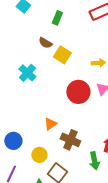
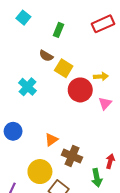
red circle: (78, 92) -> (80, 90), moved
blue circle: (13, 141) -> (13, 131), moved
yellow circle: (39, 155) -> (40, 172), size x1.5

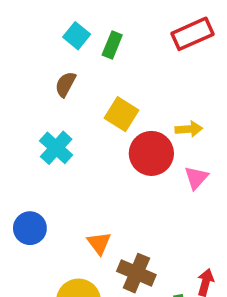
cyan square: (23, 18) -> (77, 36), moved
brown semicircle: (46, 56) -> (65, 84), moved, turned 88
orange triangle: (51, 140) -> (99, 243), turned -32

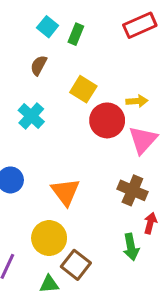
pink triangle: (196, 178) -> (143, 140), size x1.5
orange triangle: (99, 243) -> (65, 192), size x1.5
brown cross: (136, 273) -> (132, 190), moved

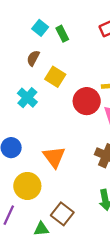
green rectangle: (76, 34) -> (62, 34), turned -49
yellow square: (83, 89) -> (55, 77), moved
yellow circle: (49, 238) -> (27, 186), moved

